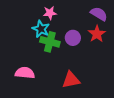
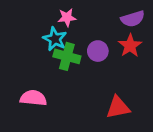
purple semicircle: (99, 14) -> (133, 19), turned 132
red triangle: (71, 80) -> (118, 107), moved

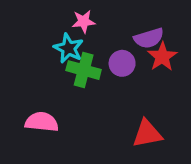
purple semicircle: (133, 19) -> (149, 38), moved

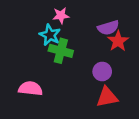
purple circle: (122, 63) -> (102, 71), moved

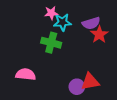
cyan star: (50, 35) -> (62, 22), moved, turned -30
purple circle: (102, 71) -> (77, 87), moved

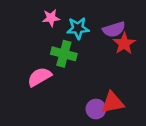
pink star: (51, 13) -> (51, 18), moved
pink semicircle: (26, 74) -> (39, 77), moved, turned -36

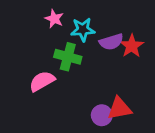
pink star: (51, 18) -> (54, 19), turned 30
purple semicircle: (114, 29) -> (111, 42), moved

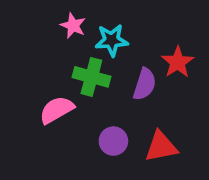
purple semicircle: (111, 42) -> (145, 84), moved, turned -55
purple circle: (102, 115) -> (113, 141), moved

